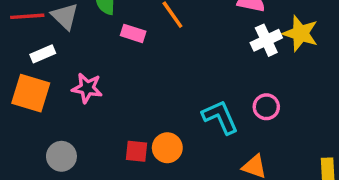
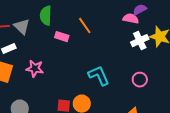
cyan L-shape: (220, 117) -> (99, 76), moved

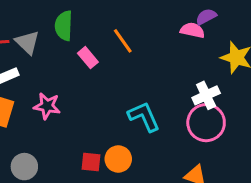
pink rectangle: (62, 37) -> (88, 58), turned 32
white cross: (140, 41) -> (206, 95), moved
pink circle: (140, 80) -> (206, 123), size x1.6

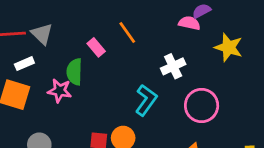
green semicircle: (64, 26) -> (74, 72), moved
white cross: (206, 95) -> (173, 66), moved
cyan L-shape: (144, 117) -> (146, 100), turned 60

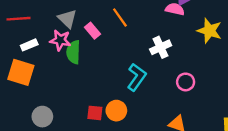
gray triangle: (42, 34) -> (67, 19), moved
pink star: (60, 91) -> (60, 40), moved
pink circle: (202, 106) -> (186, 82), size x0.6

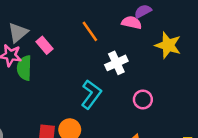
orange line: (120, 18) -> (90, 31), moved
gray triangle: (67, 19) -> (18, 33), turned 36

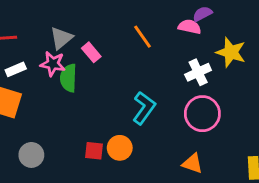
white cross: (116, 63) -> (198, 72), moved
pink circle: (143, 99) -> (202, 114), size x1.6

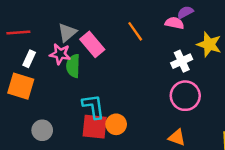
pink rectangle: (91, 52) -> (92, 44), size x1.5
white rectangle: (16, 69) -> (29, 59), turned -42
cyan L-shape: (144, 108) -> (93, 106), moved, turned -44
red square: (94, 151) -> (95, 127), size x1.6

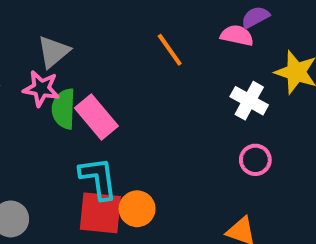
pink rectangle: (92, 44) -> (96, 117), moved
white cross: (182, 61) -> (249, 101), turned -36
pink circle: (185, 96) -> (255, 160), size x0.6

